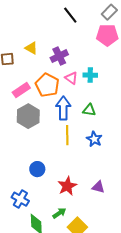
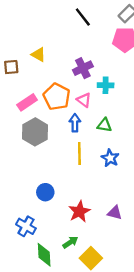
purple cross: (59, 56) -> (83, 68), moved
pink triangle: (71, 78) -> (84, 100), moved
blue arrow: (63, 108) -> (75, 123), size x0.7

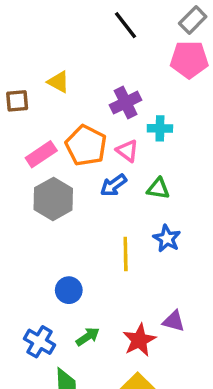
blue arrow: (75, 123) -> (113, 185), turned -126
yellow line: (79, 154) -> (126, 254), moved
red star: (79, 212) -> (139, 340), moved
green arrow: (70, 242) -> (88, 337), moved

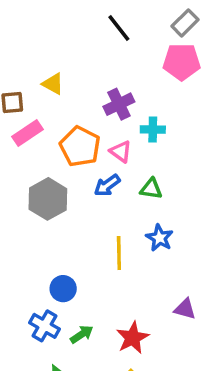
pink rectangle: (41, 154) -> (28, 133), moved
purple triangle: (174, 321) -> (185, 309), moved
blue cross: (39, 342) -> (44, 326), moved

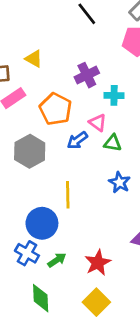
pink triangle: (121, 152) -> (98, 123), moved
yellow line: (119, 253) -> (68, 195), moved
blue circle: (63, 289) -> (42, 223), size x1.5

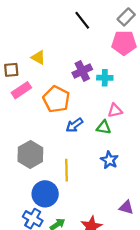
cyan cross: (114, 95) -> (105, 78), moved
pink triangle: (98, 123) -> (115, 110), moved, turned -49
gray hexagon: (30, 151) -> (30, 154), moved

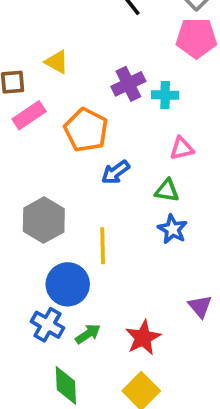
green triangle: (104, 127) -> (167, 191), moved
purple triangle: (126, 207) -> (200, 306), turned 35

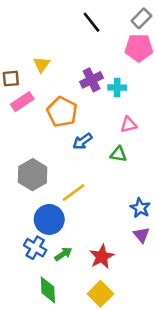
yellow triangle: (57, 62) -> (42, 64), turned 36
blue star: (172, 229) -> (140, 208), moved
yellow line: (103, 246) -> (74, 193), turned 55

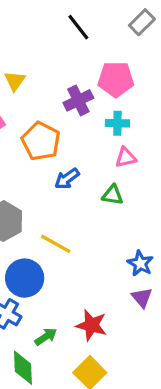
pink pentagon: (139, 48) -> (116, 79), moved
cyan cross: (117, 88) -> (117, 123), moved
yellow line: (74, 193) -> (56, 244), turned 65
green arrow: (63, 254) -> (46, 337), moved
red star: (102, 257) -> (91, 325), turned -30

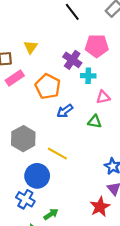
purple cross: (78, 100) -> (72, 60), turned -30
cyan cross: (117, 123) -> (88, 76), moved
red star: (91, 325) -> (100, 207), moved, turned 30

